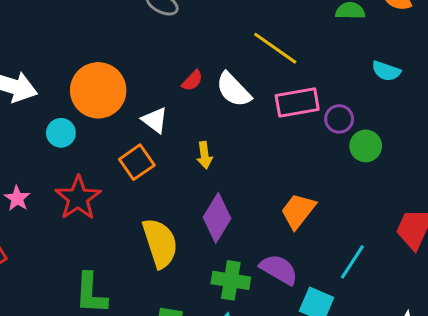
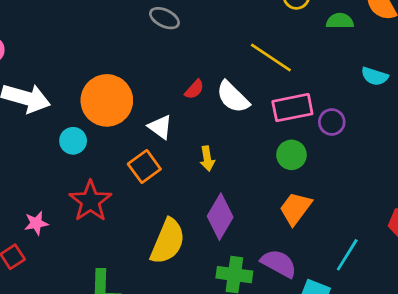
green circle: (366, 146) -> (291, 155), moved
pink star: (17, 198) -> (36, 223), moved, turned 30
yellow semicircle: (160, 243) -> (168, 241), turned 42

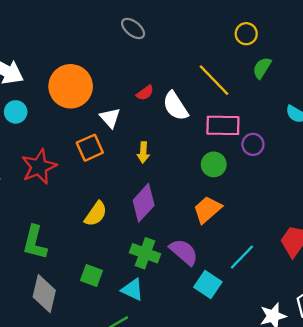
green semicircle: (340, 21) -> (262, 68), moved, turned -70
cyan circle: (73, 141) -> (16, 112), moved
yellow semicircle: (168, 241) -> (96, 214), size x0.7

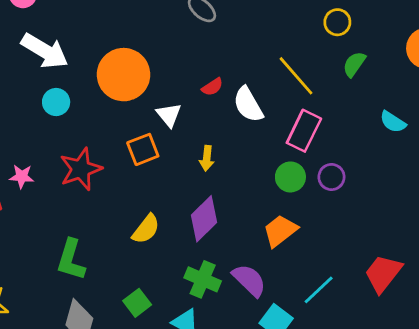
pink rectangle: (223, 125) -> (304, 131), turned -68
purple circle: (253, 144) -> (331, 177), moved
green square: (92, 276) -> (137, 303), turned 30

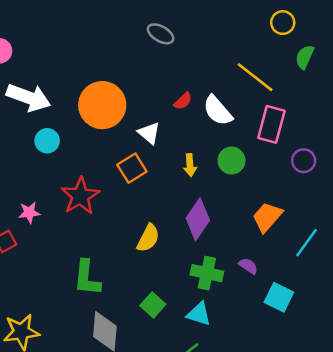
green circle: (290, 177) -> (232, 161), moved
purple semicircle: (249, 280) -> (248, 266), size x0.6
cyan line: (319, 290) -> (307, 243), moved

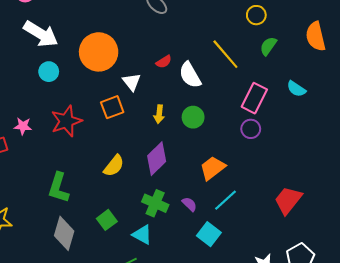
pink rectangle: (271, 124) -> (254, 98), moved
cyan line: (307, 243) -> (225, 200), moved

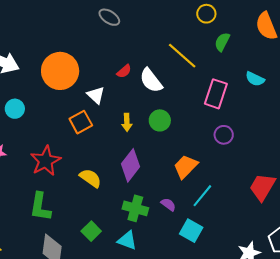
cyan circle: (49, 72) -> (15, 109), moved
red star: (66, 121) -> (46, 161), moved
purple circle: (251, 129) -> (224, 135), moved
yellow semicircle: (114, 166) -> (90, 178), turned -85

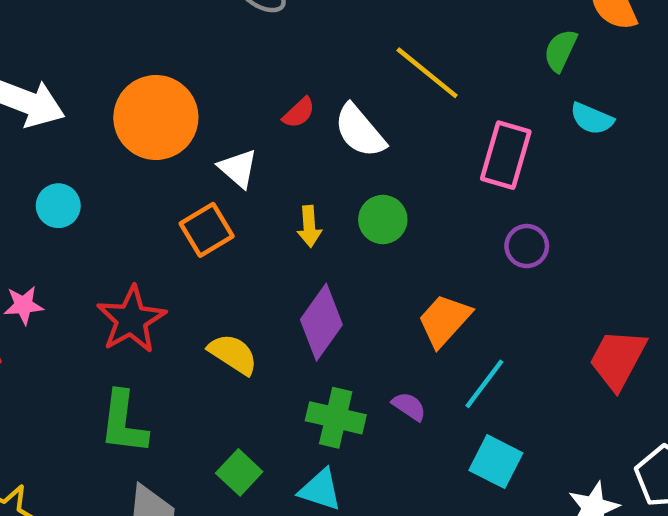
green semicircle: (222, 42) -> (560, 50), moved
cyan square: (191, 231) -> (496, 462), moved

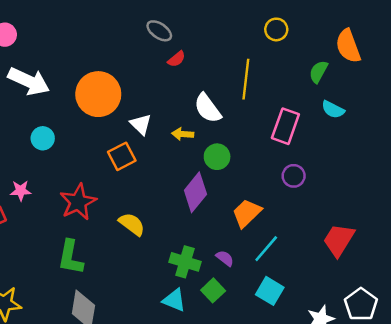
yellow line: (427, 73) -> (246, 79), turned 54
red semicircle: (299, 113) -> (176, 59), moved
yellow arrow: (309, 226) -> (183, 134), moved, turned 95
purple diamond: (321, 322) -> (195, 192), moved
green square: (239, 472) -> (213, 290), moved

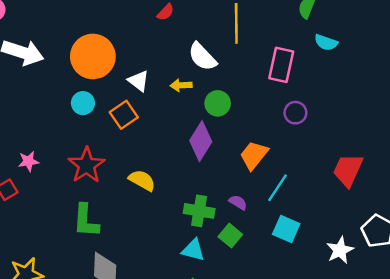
cyan circle: (43, 138) -> (83, 103), moved

